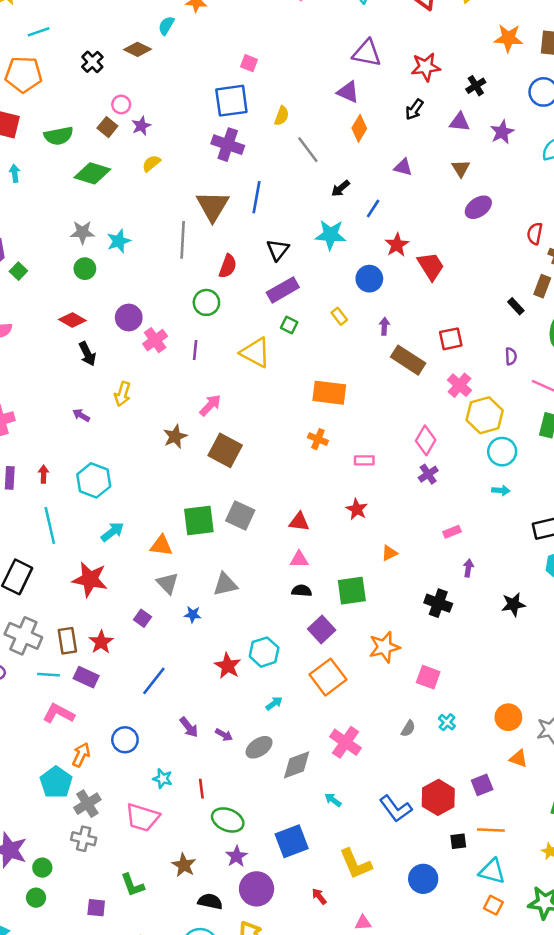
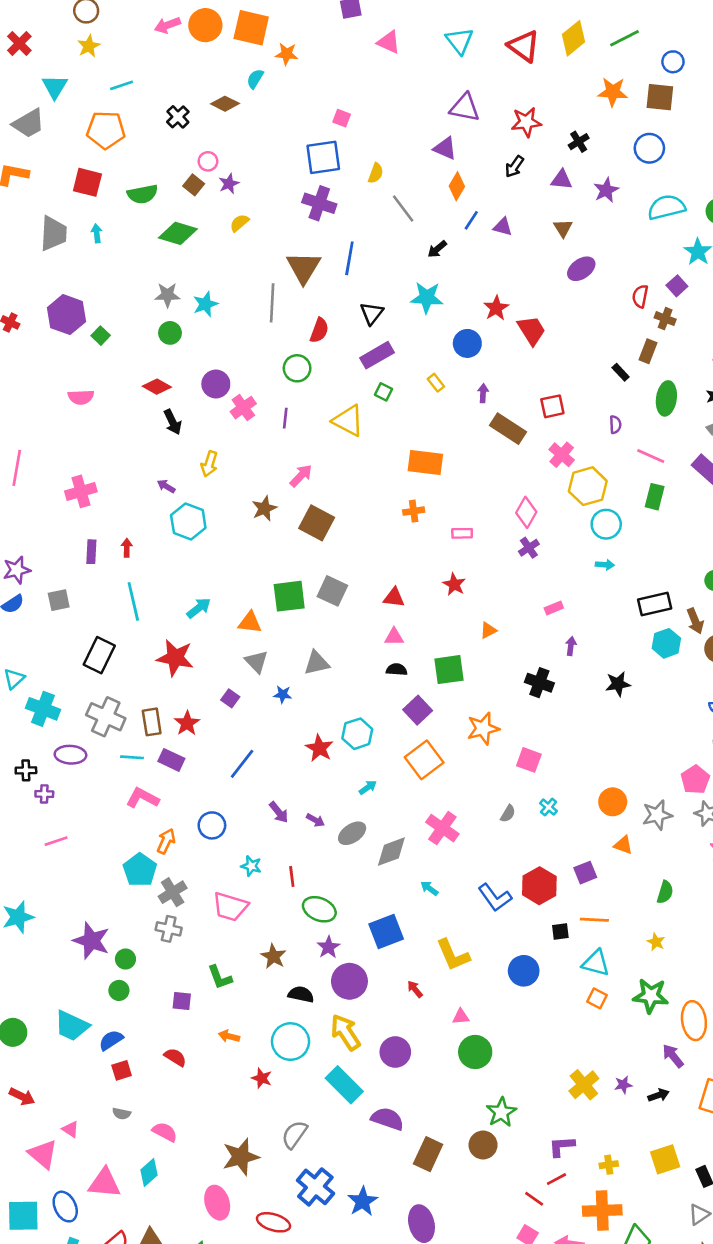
blue line: (373, 208) -> (471, 220), moved
orange cross: (318, 439) -> (414, 511), turned -30
cyan hexagon: (94, 480) -> (188, 522), moved

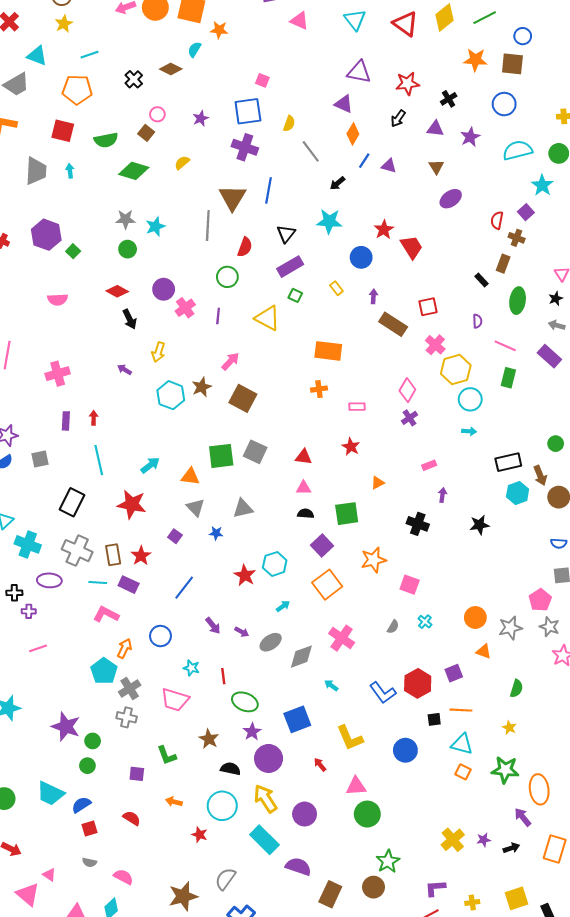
cyan triangle: (55, 87) -> (37, 56), turned -40
purple star: (229, 184) -> (201, 118), moved
cyan hexagon: (188, 522) -> (171, 395), moved
pink triangle: (461, 1017) -> (356, 786), size x1.5

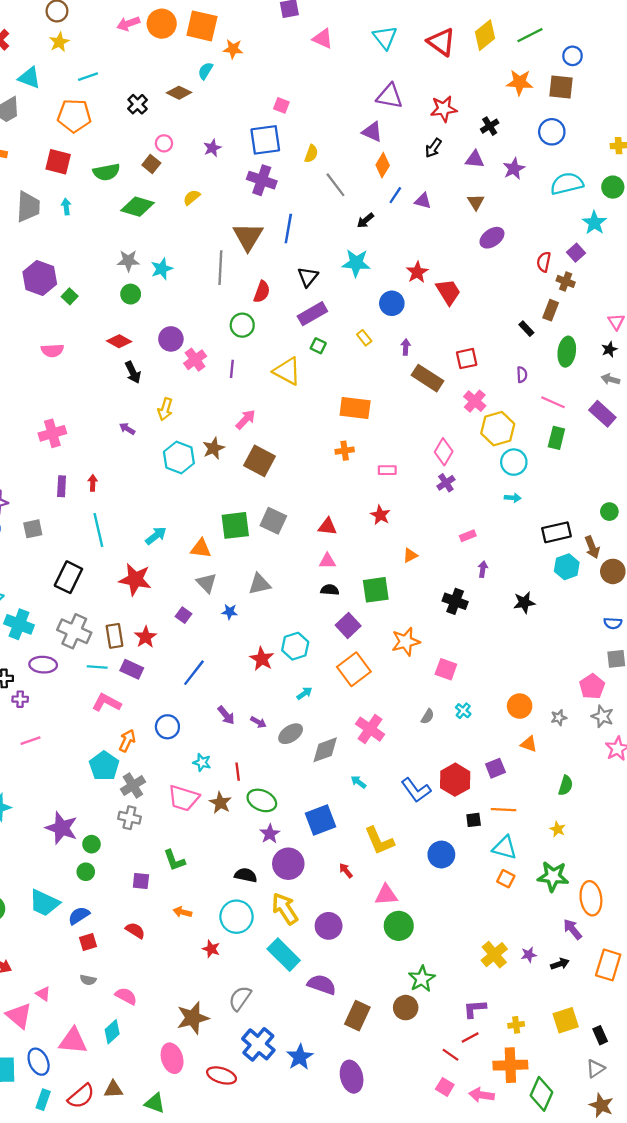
gray star: (510, 628) -> (559, 718), size x0.6
brown star: (209, 739) -> (220, 803), moved

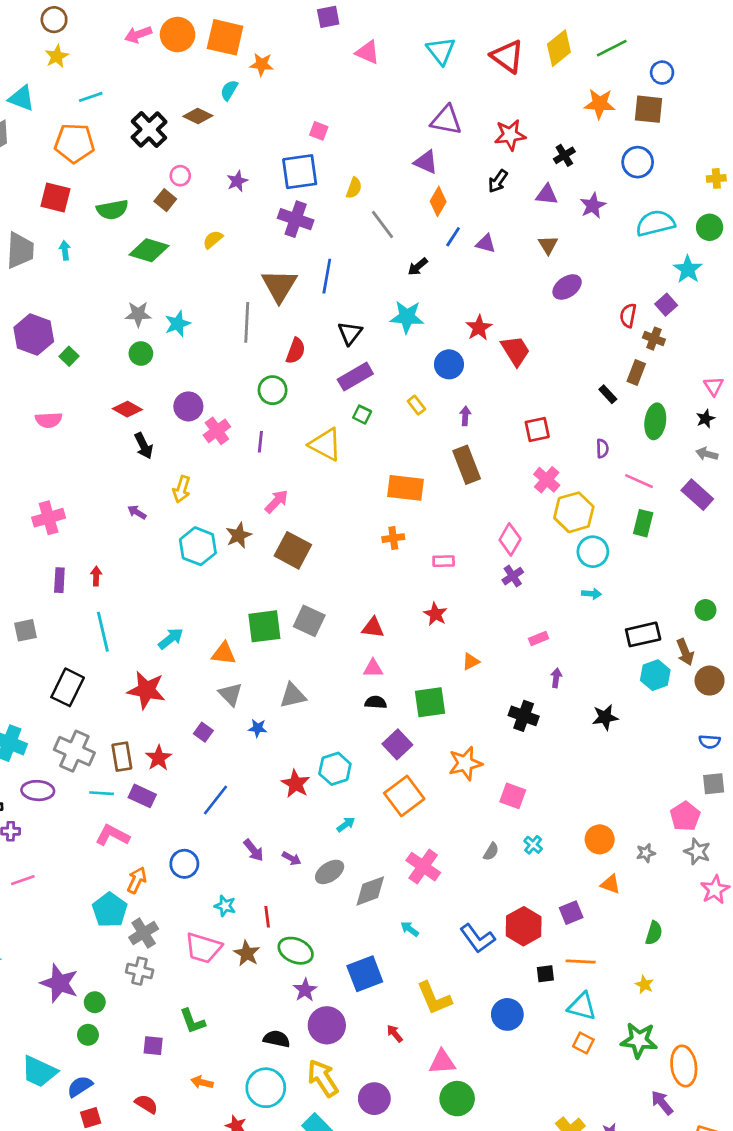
black cross: (138, 104) -> (149, 130), size x1.5
brown rectangle: (428, 378) -> (467, 465), moved, turned 36

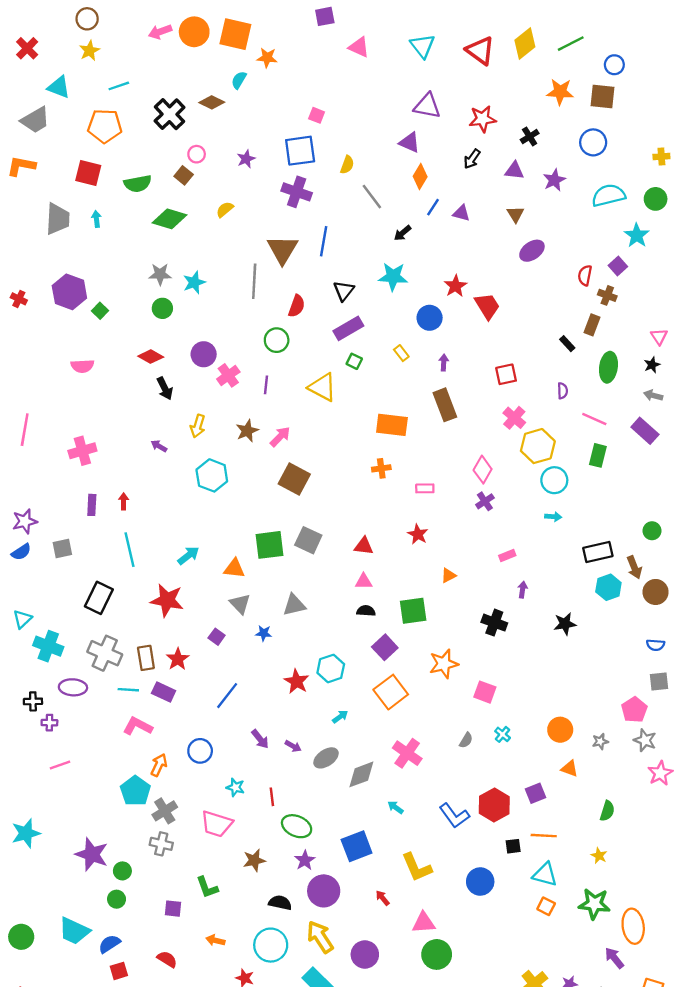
brown star: (239, 535) -> (247, 431), moved
brown star: (247, 953) -> (254, 860), moved, turned 30

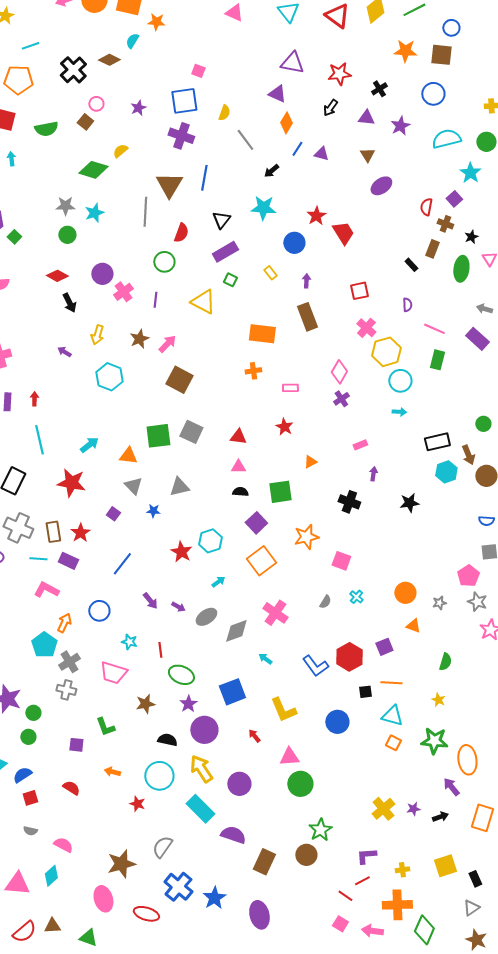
green diamond: (169, 219) -> (93, 170), moved
black star: (652, 365) -> (471, 237), moved
green ellipse: (608, 367) -> (461, 269), moved

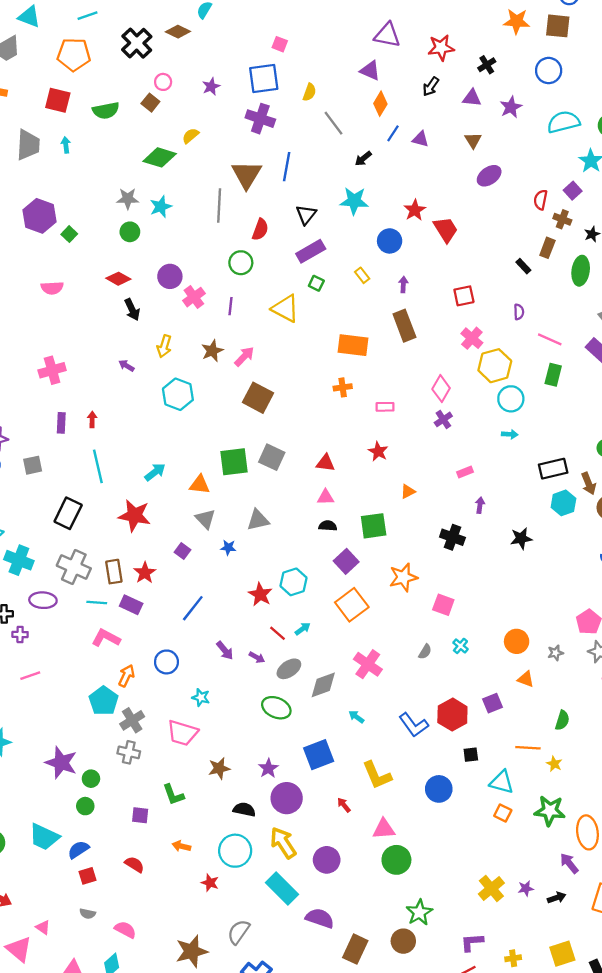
red line: (160, 650) -> (277, 633), moved, turned -42
green ellipse: (181, 675) -> (276, 708), moved
orange line: (391, 683) -> (528, 748), moved

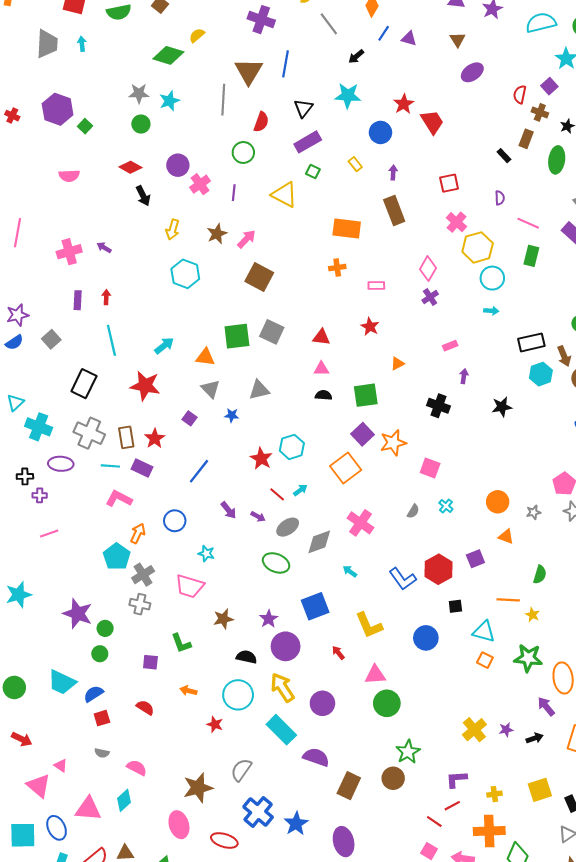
purple arrow: (126, 366) -> (104, 247), moved
gray square: (33, 465) -> (51, 339), turned -30
purple square: (346, 561) -> (363, 434), moved

